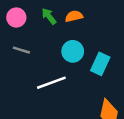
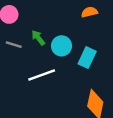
green arrow: (49, 16) -> (38, 38), moved
orange semicircle: (74, 16) -> (89, 12), moved

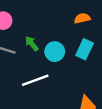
cyan rectangle: (87, 58) -> (85, 49), moved

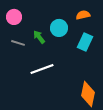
cyan circle: (55, 52) -> (59, 28), moved

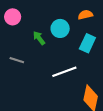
gray line: (18, 43) -> (17, 60), moved
white line: (42, 69) -> (64, 72), moved

